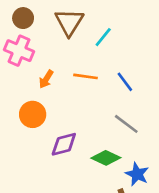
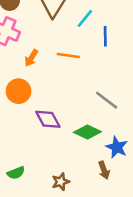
blue line: (125, 82) -> (105, 36), moved, turned 36
purple diamond: (64, 144) -> (48, 119), turned 76

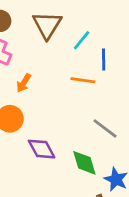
orange line: (68, 55) -> (83, 80), moved
green diamond: (87, 132) -> (84, 163), turned 48

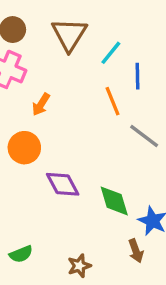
orange line: (83, 80) -> (113, 101), turned 60
gray line: (105, 128) -> (144, 136), moved

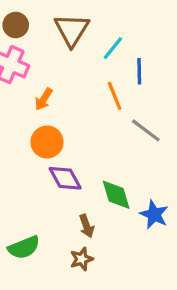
orange circle: (24, 148) -> (47, 142), moved
brown arrow: (136, 251) -> (87, 226), moved
green semicircle: (21, 254) -> (24, 247), size x1.4

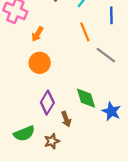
blue line: (139, 71) -> (111, 15), moved
purple diamond: (65, 178) -> (47, 103), moved, turned 60
brown star: (82, 259) -> (52, 141), moved

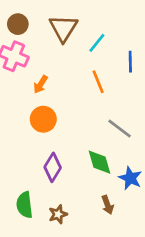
gray line: (106, 55) -> (120, 129), moved
brown arrow: (66, 119) -> (108, 205), moved
green semicircle: (24, 133) -> (25, 205), turned 105

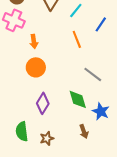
blue line: (130, 62) -> (101, 24), turned 35
orange arrow: (41, 84) -> (34, 41), turned -40

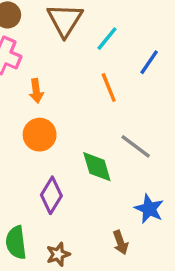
green diamond: (78, 99) -> (97, 167), moved

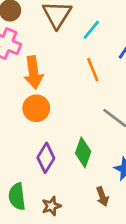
orange arrow: (36, 91) -> (33, 72), size x1.6
green diamond: (97, 167) -> (83, 152), moved, turned 36

